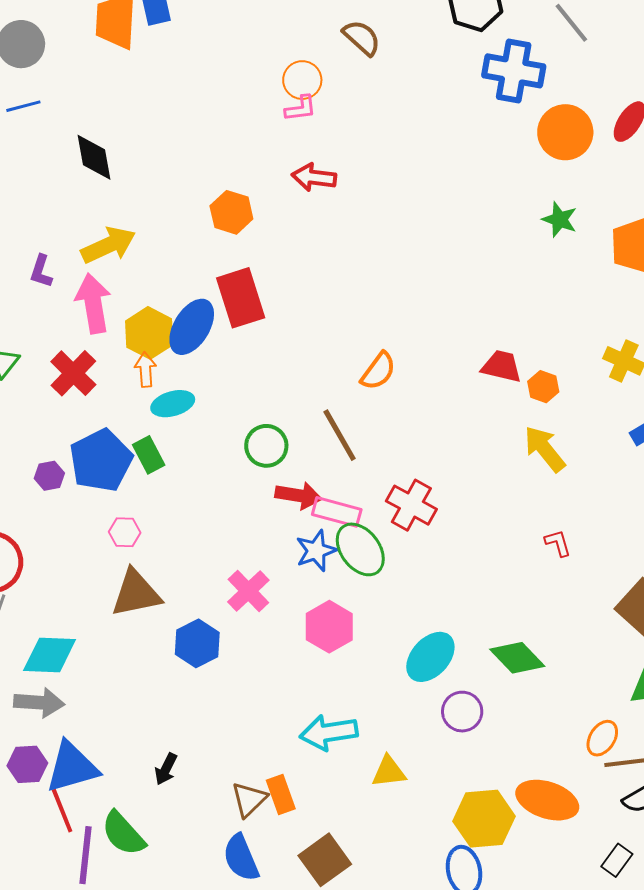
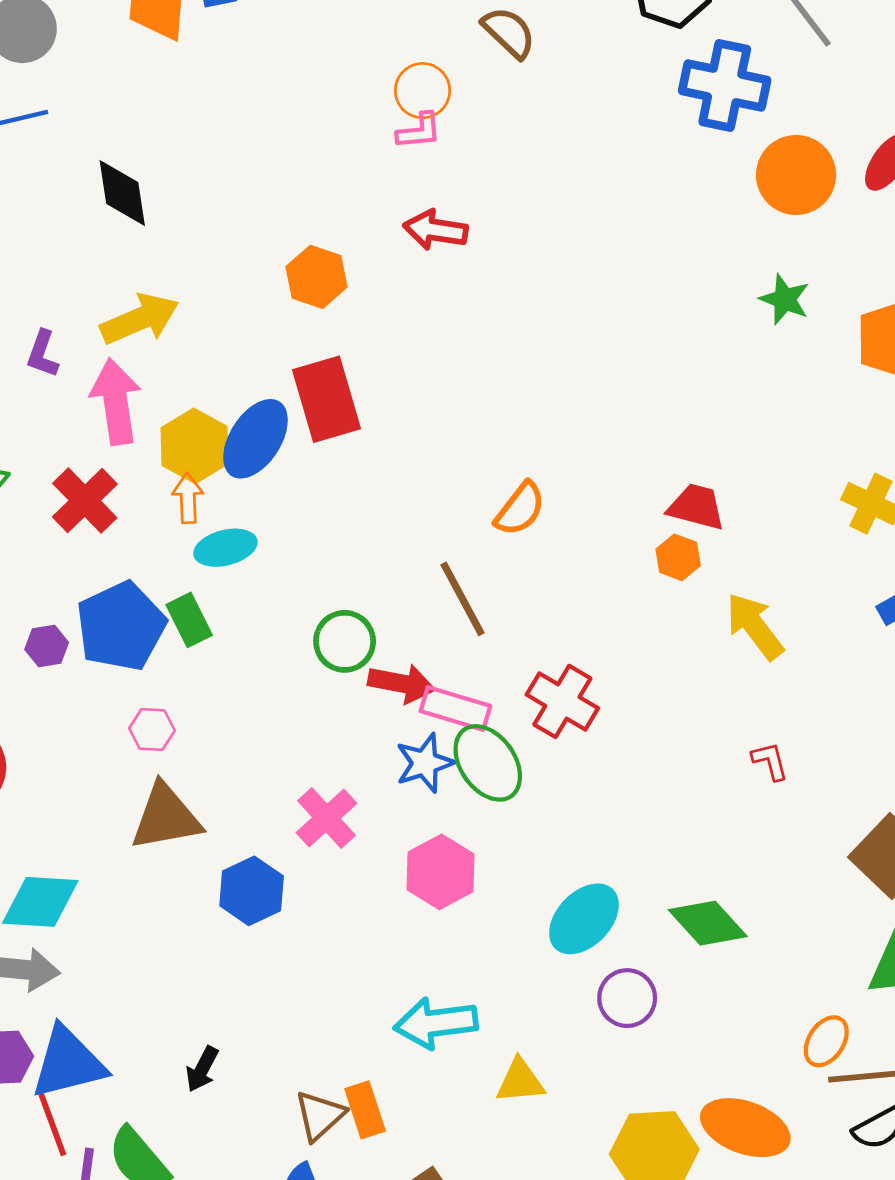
orange hexagon: (543, 387) -> (678, 557), moved
green circle: (266, 446) -> (345, 641), moved

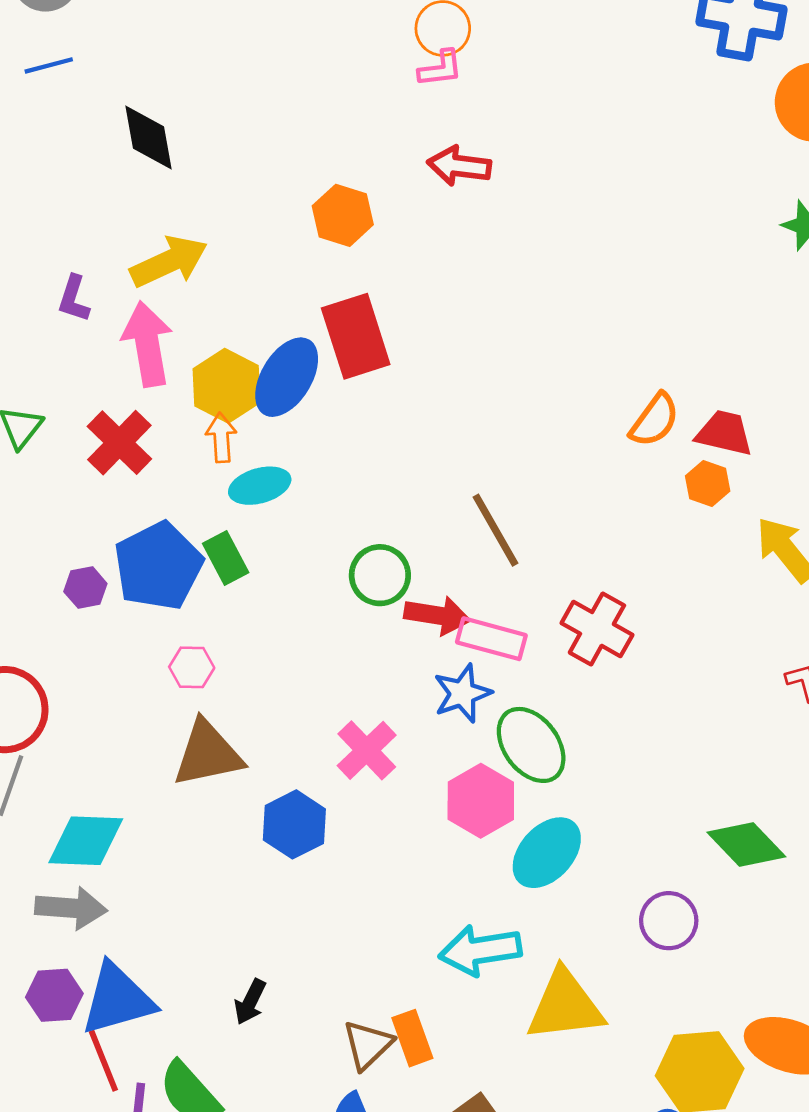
orange semicircle: (520, 509) -> (655, 420), moved
green ellipse: (488, 763) -> (531, 745), moved
cyan ellipse: (584, 919) -> (547, 853), moved
yellow triangle: (520, 1081) -> (565, 1006), size x1.6

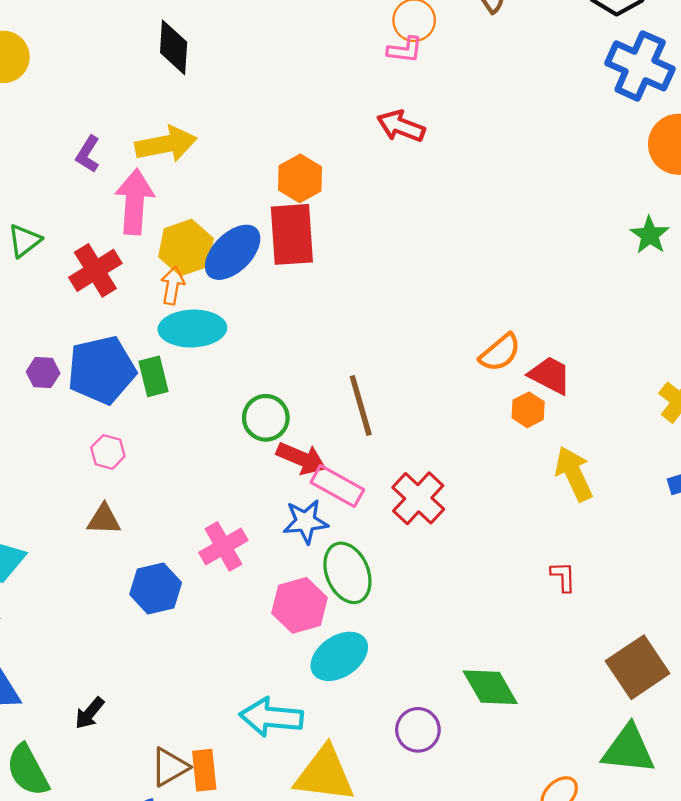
orange hexagon: (343, 215) -> (300, 178), moved
cyan ellipse: (260, 486) -> (192, 329), size x1.4
brown triangle: (208, 754) -> (104, 519), size x0.6

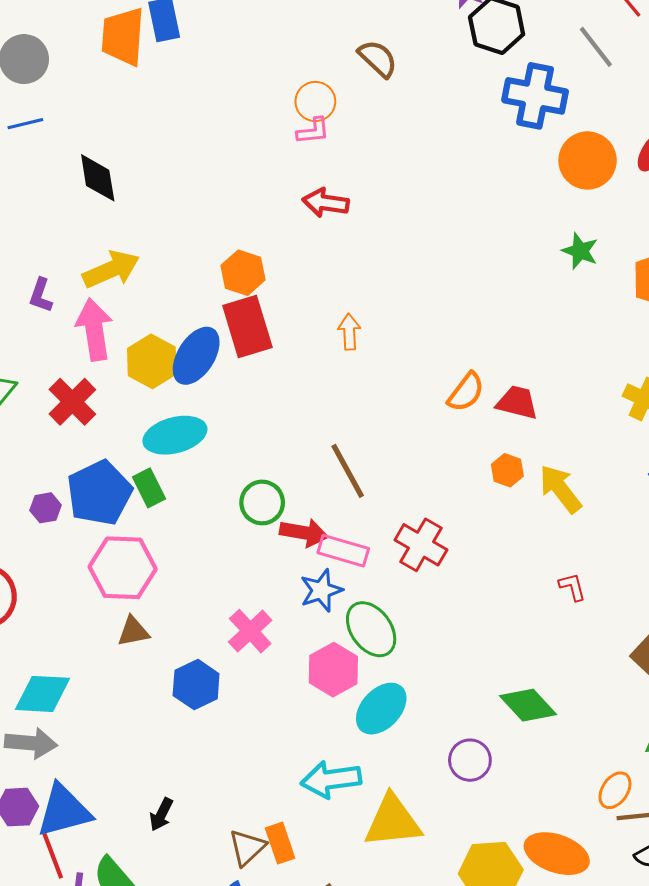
orange arrow: (173, 285) -> (349, 332), moved
orange hexagon: (528, 410) -> (507, 470), moved
pink hexagon: (108, 452) -> (123, 568), size x2.0

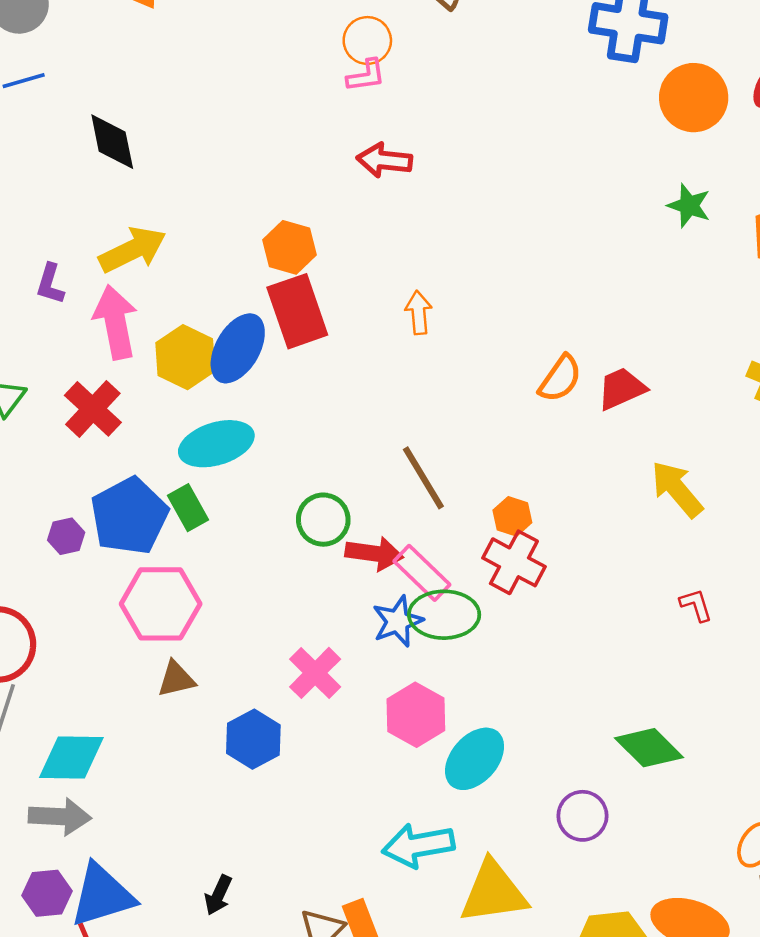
red trapezoid: (517, 402) -> (621, 389), turned -36
orange hexagon: (507, 470) -> (512, 516), moved
pink rectangle: (343, 551) -> (422, 573), turned 30
green ellipse: (371, 629) -> (444, 615), moved, turned -52

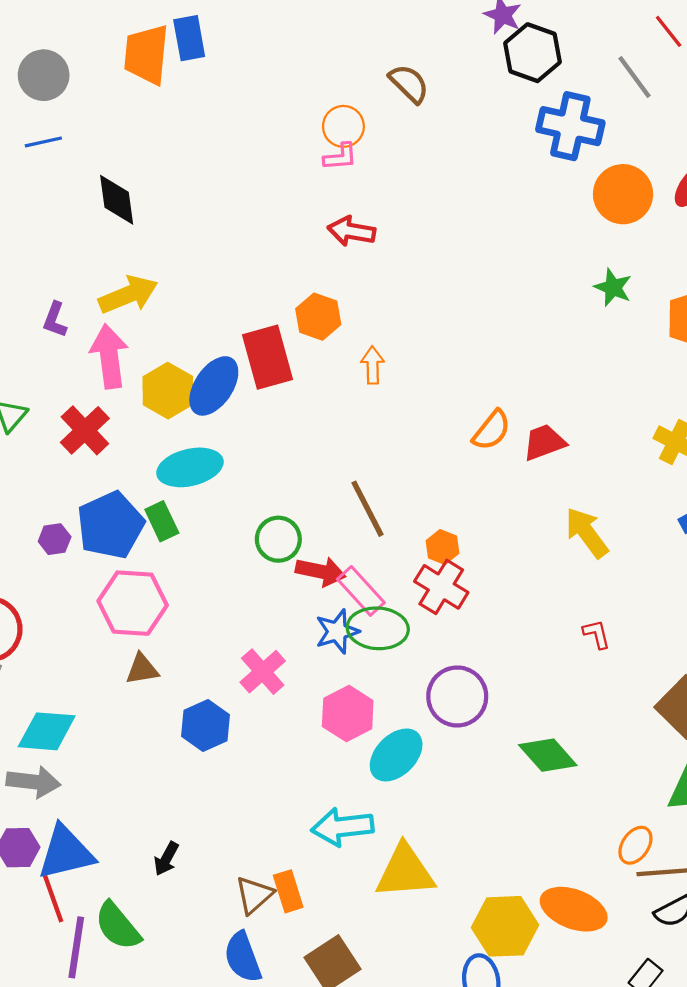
orange hexagon: (289, 247) -> (318, 317), moved
purple circle: (582, 816) -> (457, 696), moved, size x1.4

